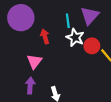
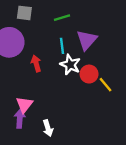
pink triangle: (34, 62) -> (24, 105), moved

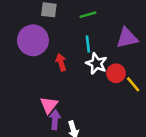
purple triangle: (87, 40) -> (127, 38), moved, turned 35
purple arrow: (20, 119) -> (55, 120), moved

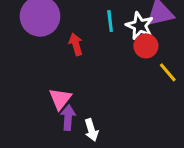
white star: (96, 64) -> (140, 26), moved
red circle: (116, 73) -> (146, 46), moved

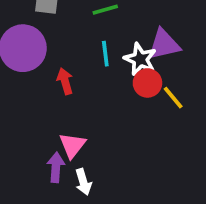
yellow line: (168, 72) -> (173, 98), moved
pink triangle: (60, 99) -> (72, 145), moved

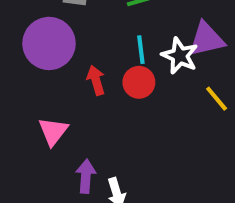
red circle: (147, 83) -> (139, 82), moved
pink triangle: (72, 145) -> (53, 131), moved

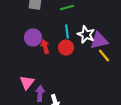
purple triangle: (206, 39) -> (99, 40), moved
purple circle: (49, 43) -> (33, 38), moved, size x0.7
pink triangle: (53, 131) -> (27, 82), moved

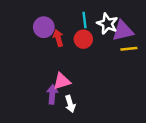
yellow line: (104, 56) -> (129, 49), turned -56
pink triangle: (27, 82) -> (62, 81), moved, turned 35

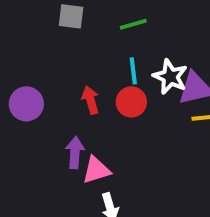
purple circle: (44, 27) -> (26, 104), moved
purple arrow: (52, 94) -> (75, 152), moved

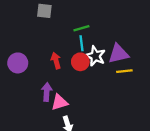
green line: (133, 24) -> (81, 28), moved
white star: (170, 77) -> (95, 56), moved

